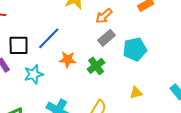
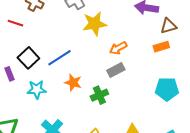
black square: (19, 45) -> (28, 58), turned 35
cyan pentagon: (135, 49) -> (167, 89), moved

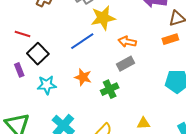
red line: (15, 23) -> (22, 34), moved
orange arrow: (118, 48) -> (127, 42), turned 42
blue line: (60, 58) -> (82, 41), moved

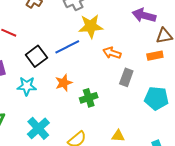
black square: (38, 54) -> (36, 56), moved
gray rectangle: (125, 64) -> (126, 77), moved, turned -48
orange star: (83, 77) -> (64, 83), turned 30

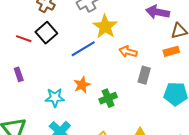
yellow star: (91, 26) -> (105, 27), turned -30
black square: (36, 56) -> (46, 33), moved
cyan star: (27, 86) -> (55, 98), moved

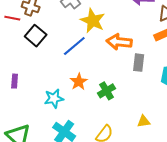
red line: (24, 39) -> (12, 18), moved
orange arrow: (128, 52) -> (119, 42), size x1.4
purple rectangle: (19, 74) -> (15, 81), turned 32

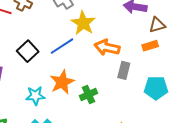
black square: (36, 36) -> (28, 51), moved
orange star: (79, 82) -> (62, 82), size x1.4

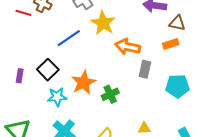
brown triangle: (157, 25) -> (177, 23), turned 30
blue line: (62, 46) -> (69, 38), moved
black square: (28, 51) -> (48, 70), moved

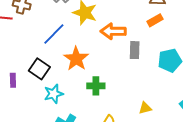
orange star: (84, 83) -> (76, 59), moved
green cross: (110, 94) -> (96, 86), moved, turned 36

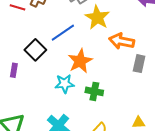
black square: (39, 69) -> (35, 50), moved
cyan star: (54, 94) -> (65, 84), moved

